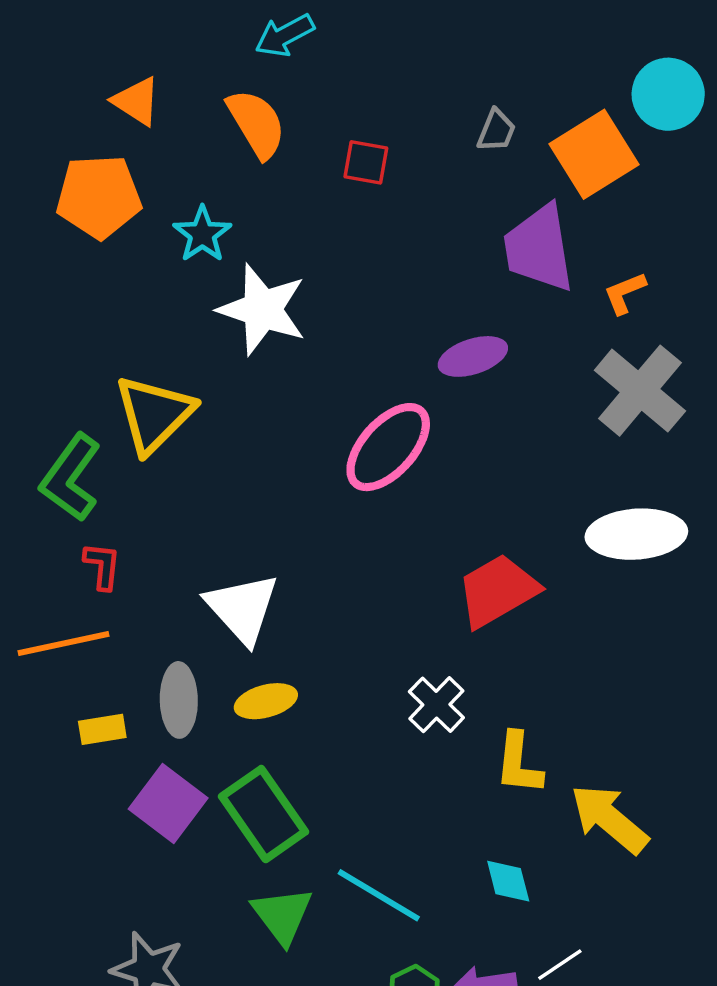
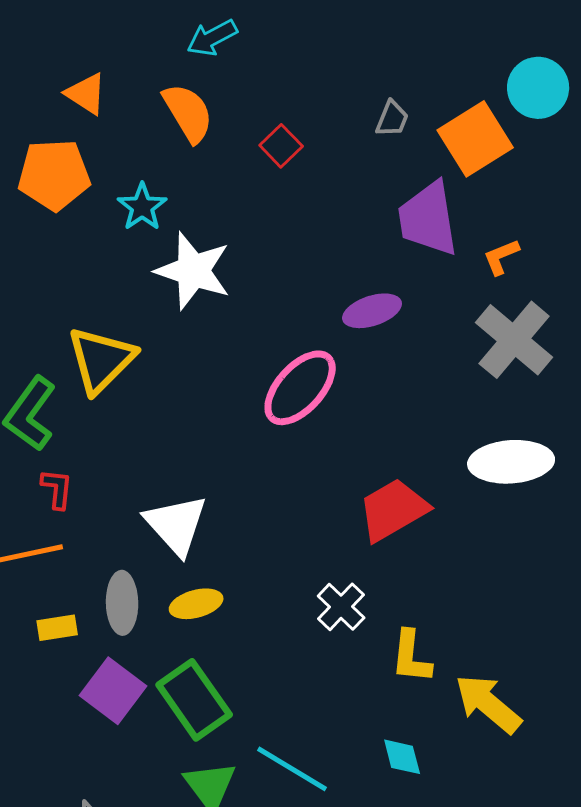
red square: (366, 162) -> (281, 146), turned 36

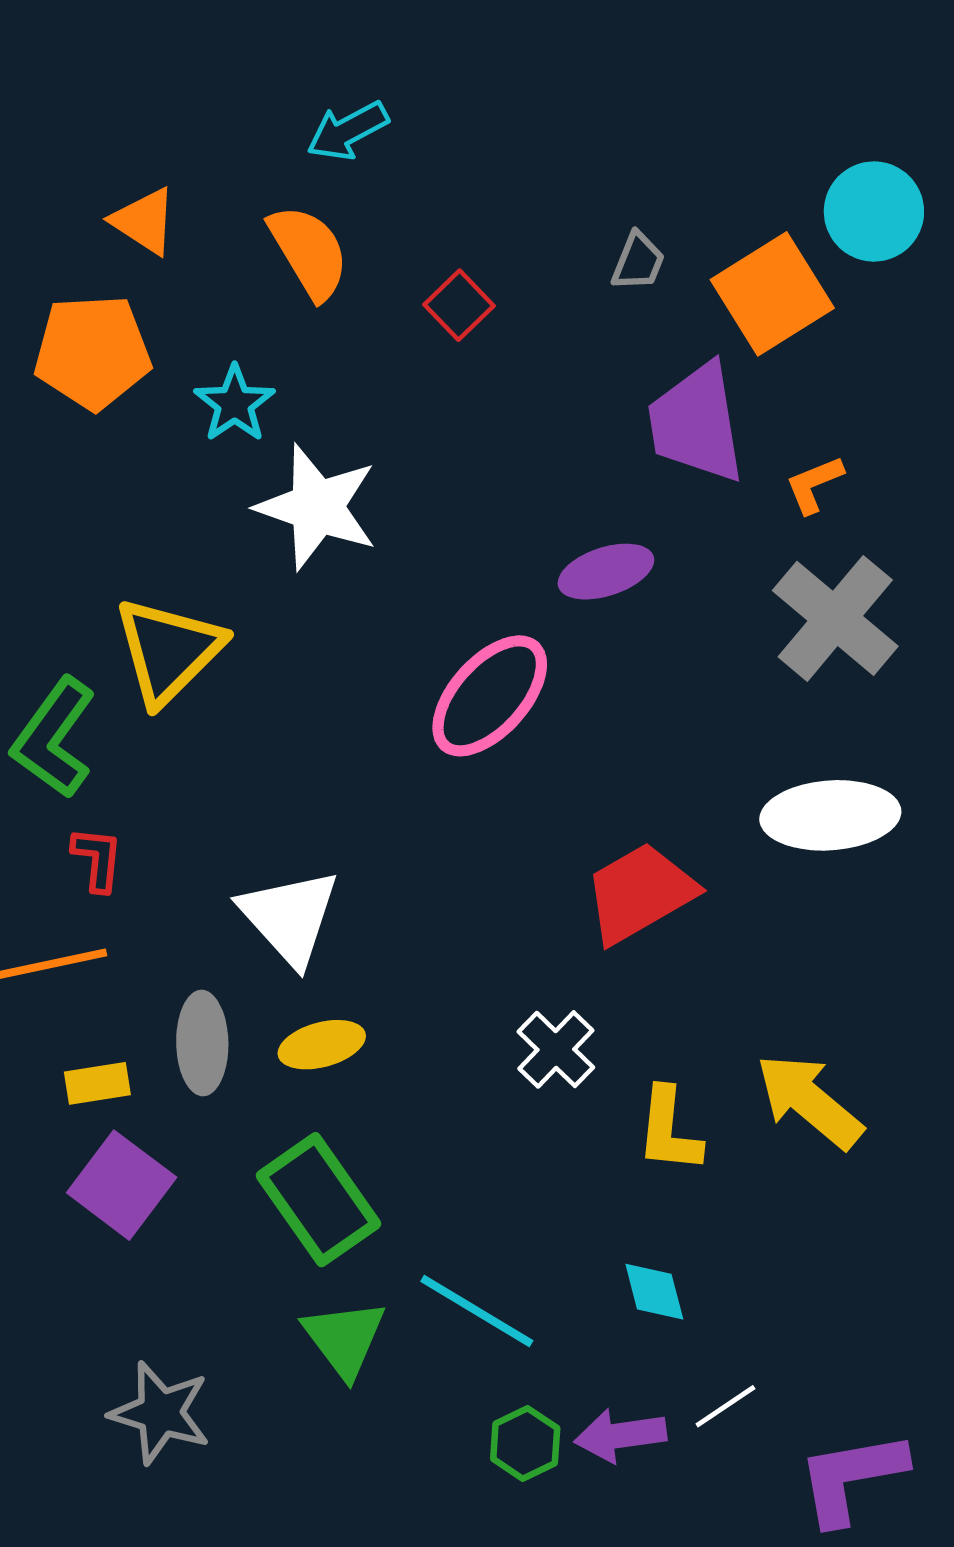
purple square: (113, 691) -> (122, 1185), moved
yellow arrow: (488, 704) -> (809, 1101), moved

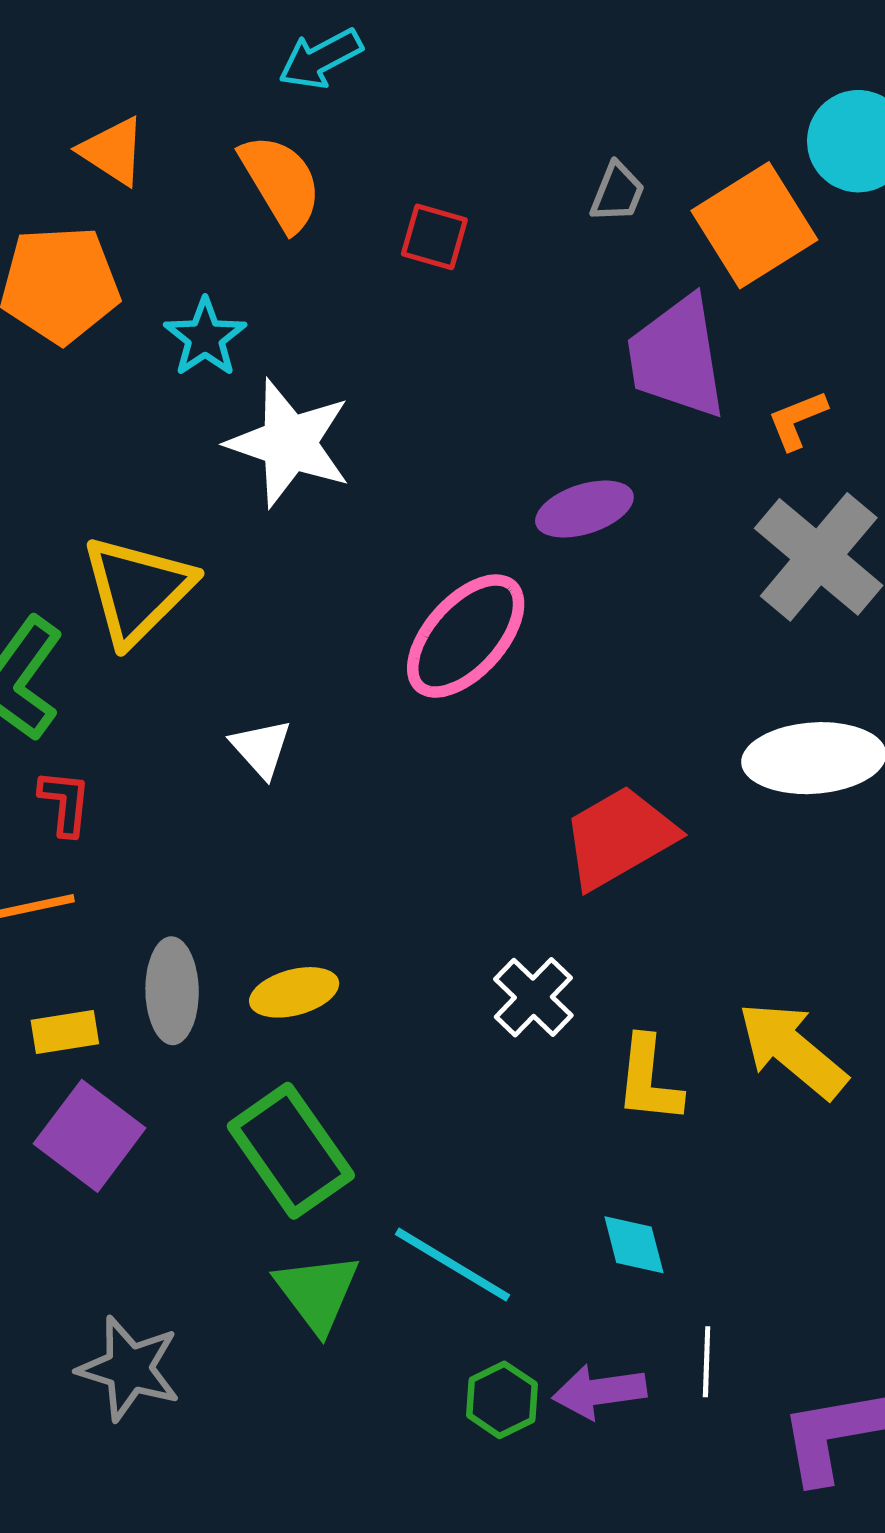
red square: (459, 305) -> (434, 237), turned -30
white triangle: (289, 917) -> (261, 748), moved, size x0.6
white line: (725, 1406) -> (707, 1362), turned -54

